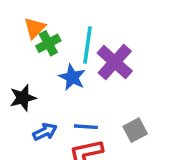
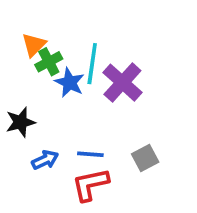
blue star: (72, 77) -> (70, 83), moved

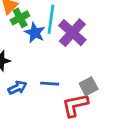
red L-shape: (90, 184) -> (75, 105), moved

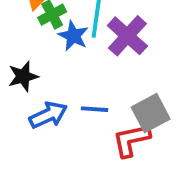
gray square: (89, 86) -> (151, 113), size x1.4
blue arrow: (17, 88) -> (48, 115), size x1.4

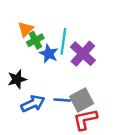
gray square: (151, 113) -> (82, 100), moved

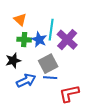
orange triangle: (26, 29) -> (20, 20), turned -32
green cross: (35, 40) -> (24, 40), moved, turned 32
gray square: (82, 100) -> (48, 64), moved

